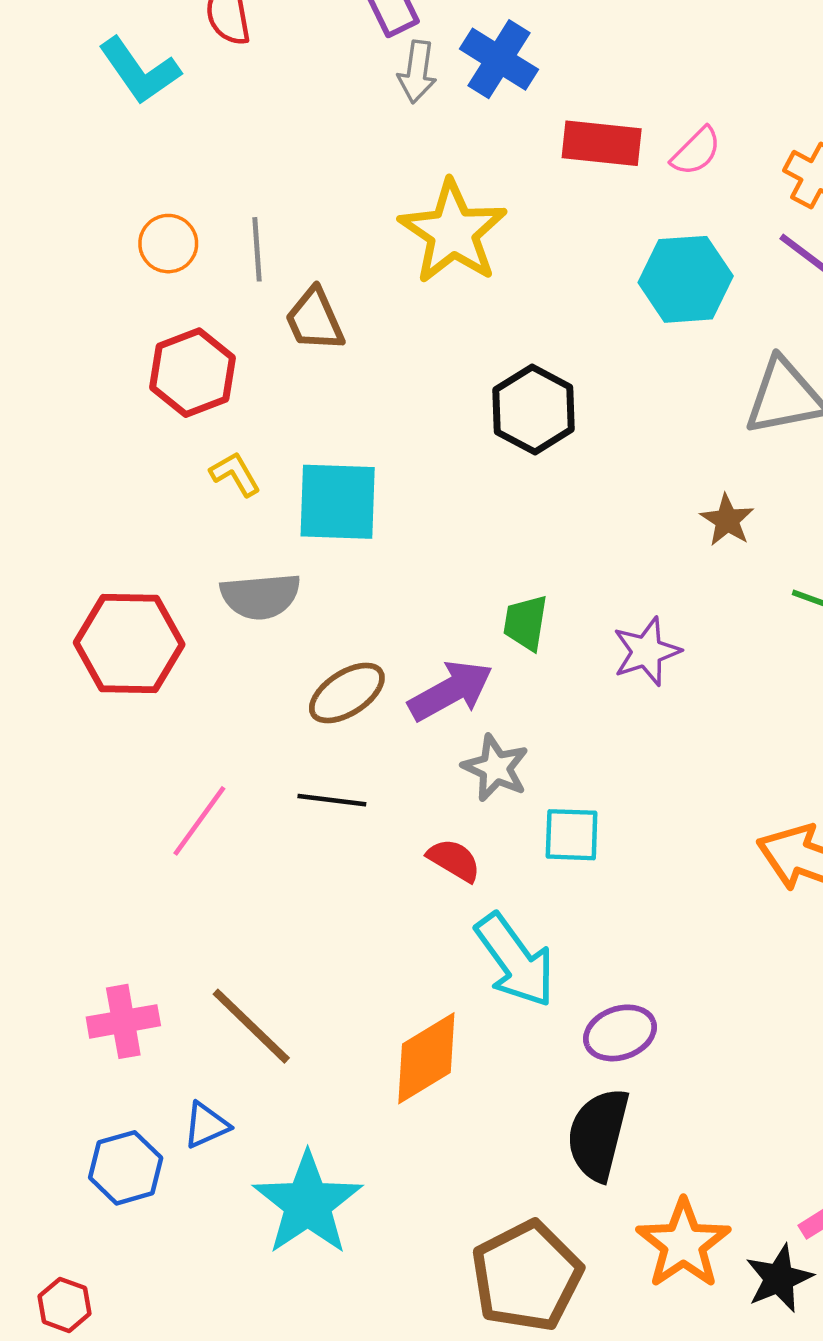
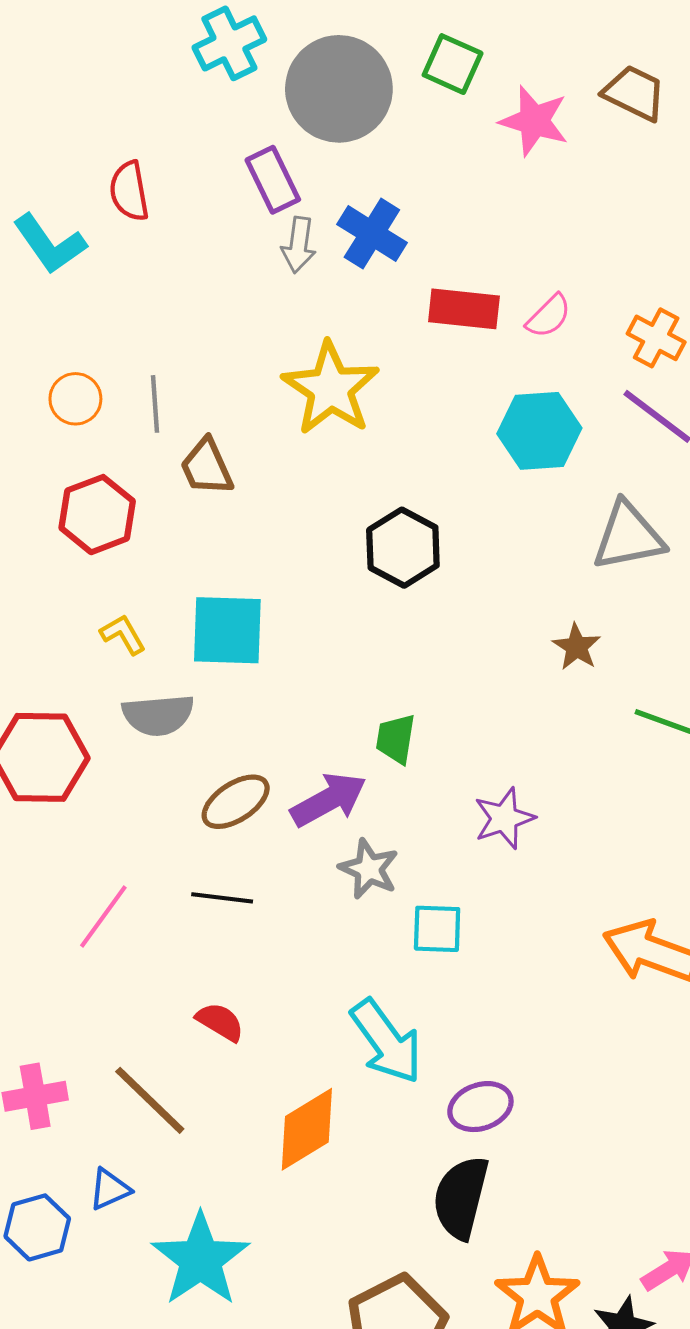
yellow L-shape: (235, 474) -> (123, 634), moved
purple star: (646, 652) -> (504, 818), moved
red semicircle: (454, 860) -> (220, 1022), moved

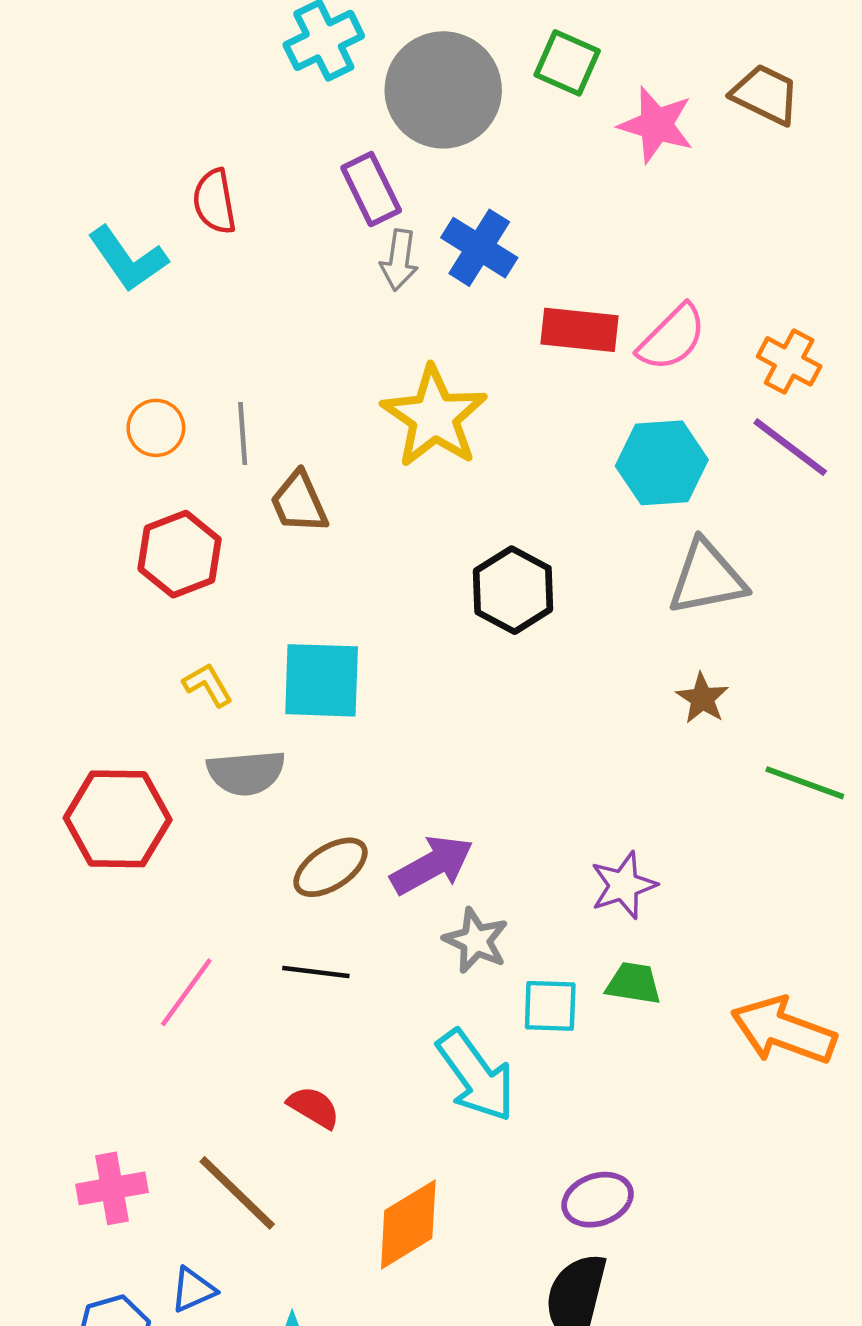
pink semicircle: (549, 316) -> (672, 338), size x1.4
gray triangle: (628, 536) -> (707, 578), moved
green trapezoid: (396, 739) -> (634, 983), moved, turned 90
cyan arrow: (386, 1041) -> (476, 1076), moved

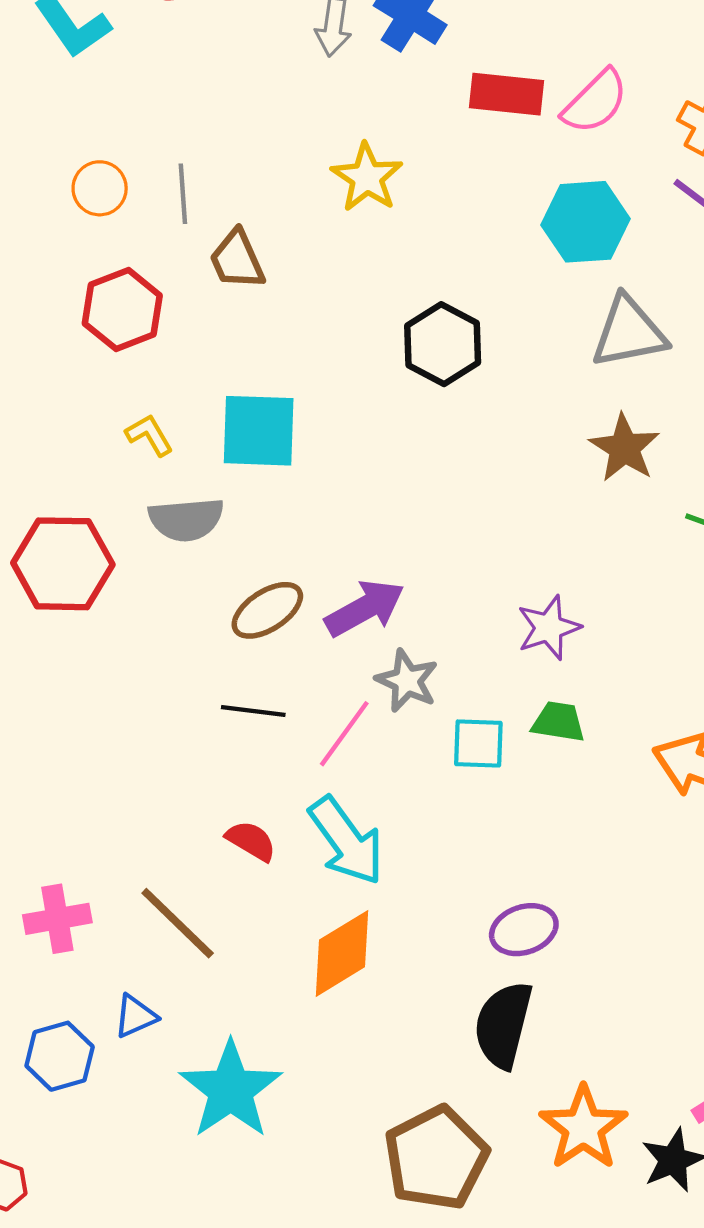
yellow star: (434, 417) -> (367, 177), size x0.7
brown star: (702, 698) -> (624, 448), size x1.4
pink line: (186, 992) -> (344, 734), moved
cyan arrow: (476, 1076) -> (346, 841), moved

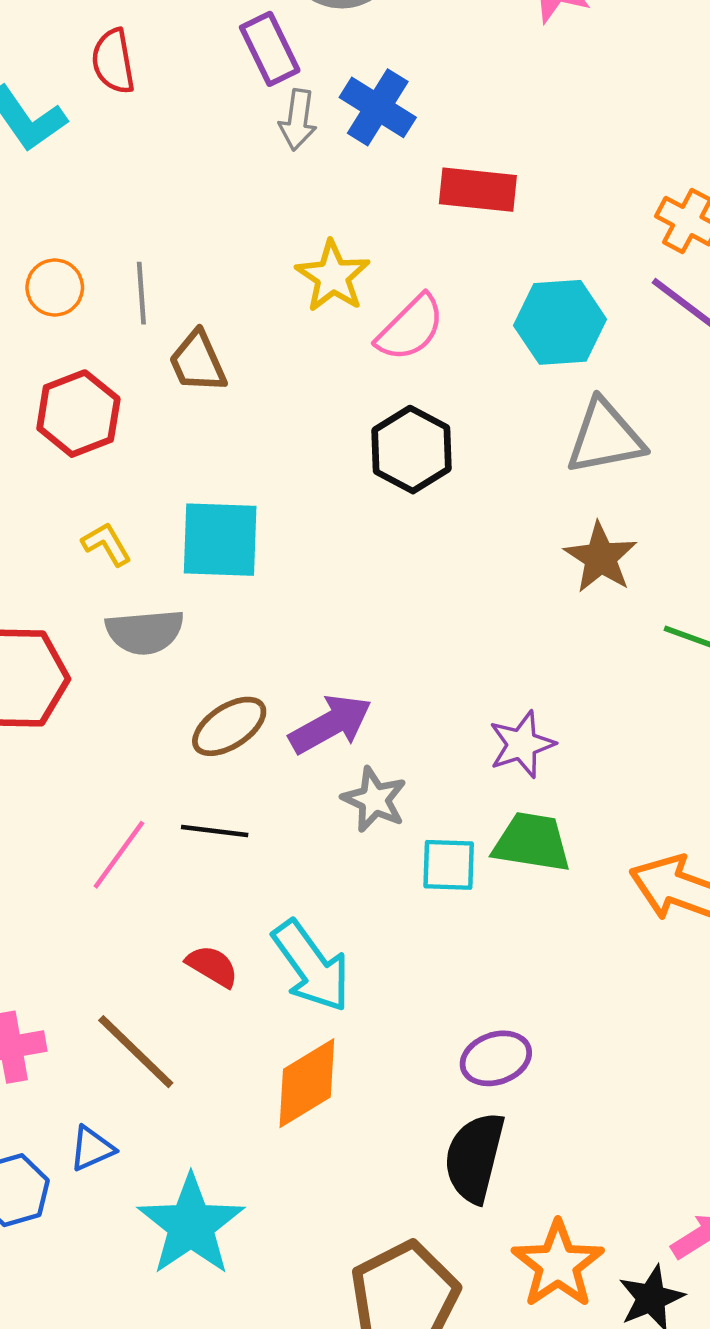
pink semicircle: (595, 102) -> (410, 328), moved
green trapezoid: (558, 722) -> (532, 842), size x1.4
pink line: (344, 734) -> (119, 855), moved

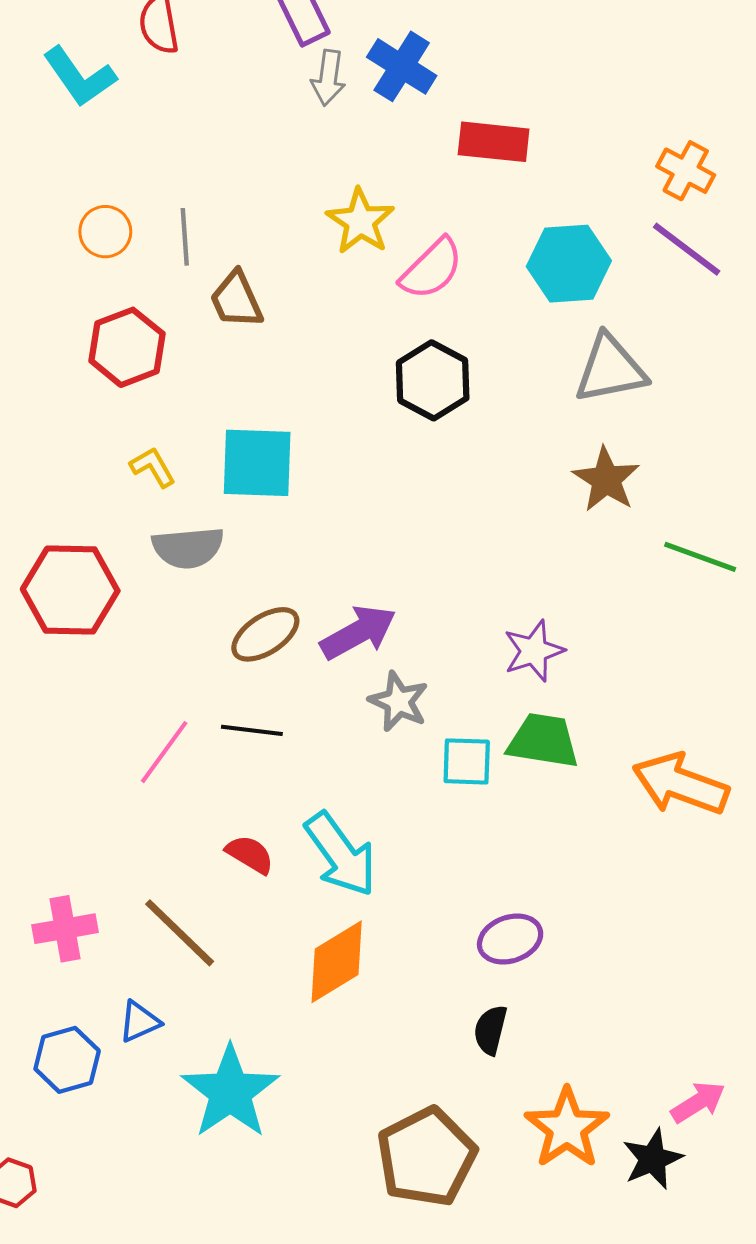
black semicircle: (475, 1157) -> (490, 1030), size x0.6

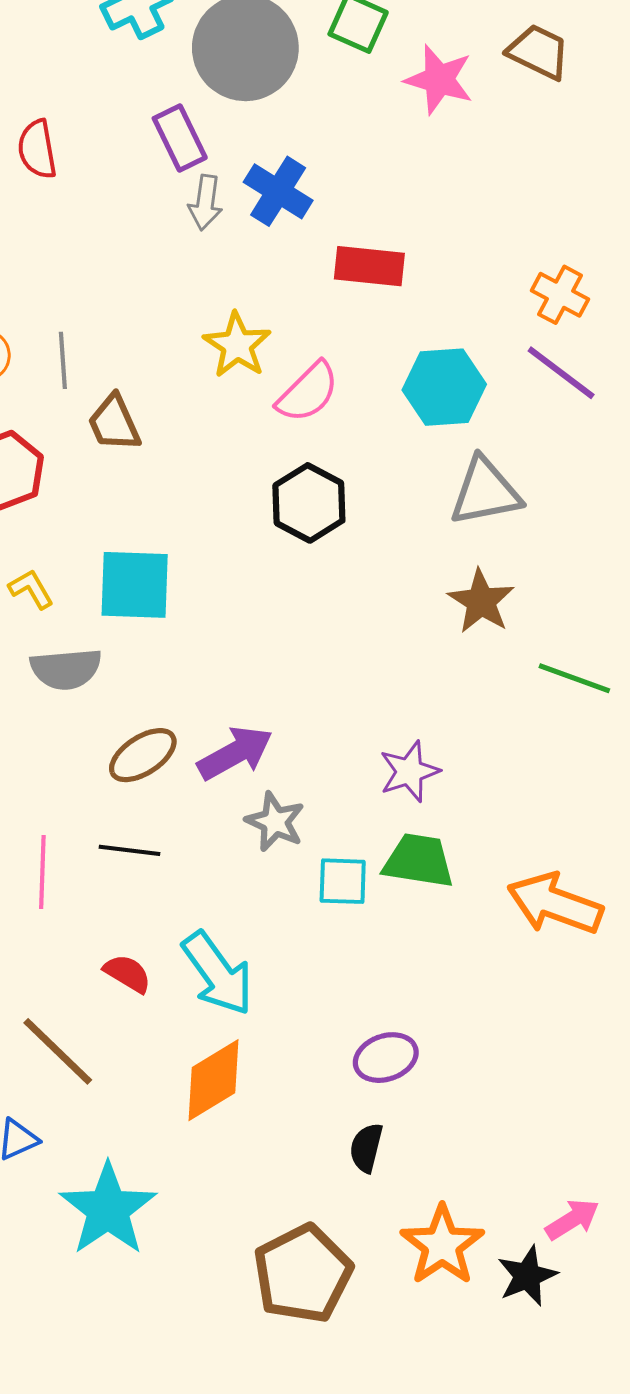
pink line: (164, 752) -> (42, 872), turned -34

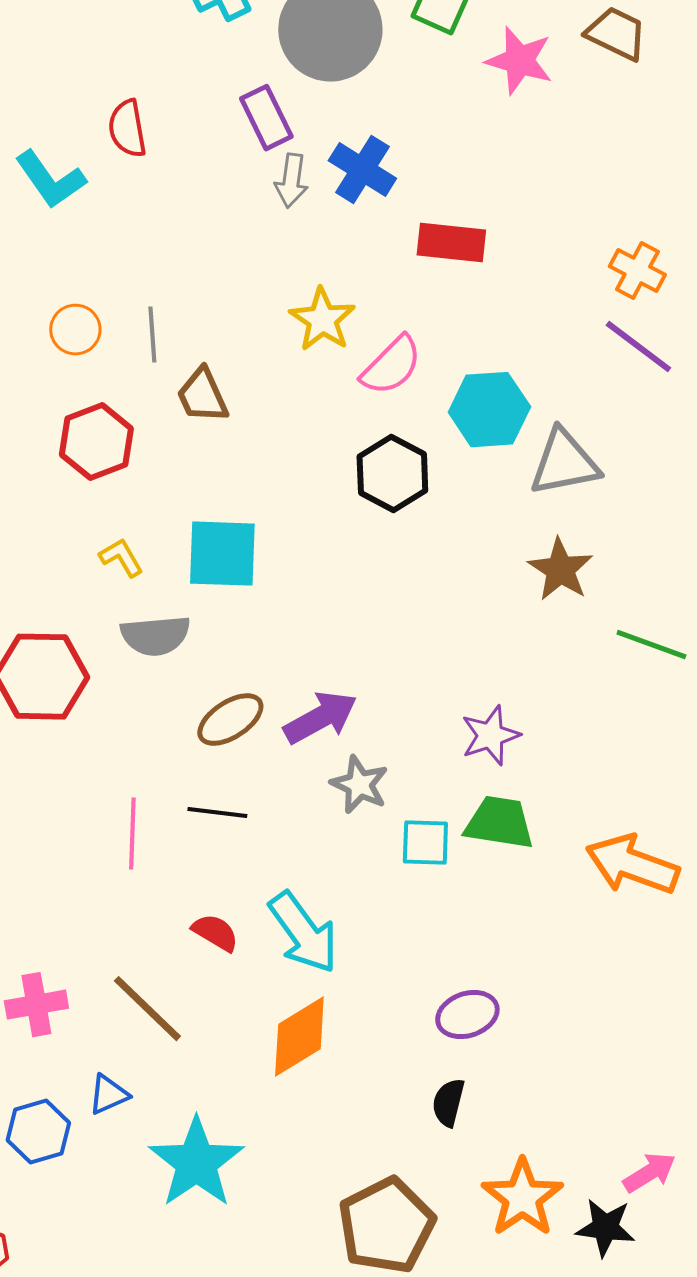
cyan hexagon: (444, 387) -> (489, 410), moved
black star: (527, 1276) -> (605, 1228), turned 30

